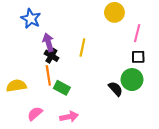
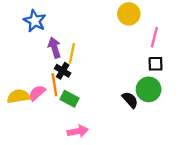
yellow line: (82, 48) -> (72, 53), moved
black cross: (51, 56) -> (63, 71), moved
pink semicircle: (35, 114) -> (37, 93), moved

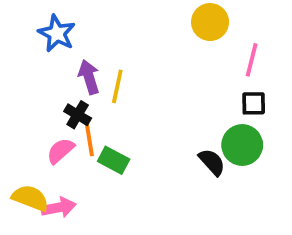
black cross: (63, 71) -> (78, 115), moved
yellow semicircle: (18, 96) -> (30, 198), moved, turned 30
pink arrow: (78, 131) -> (59, 207), moved

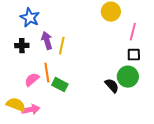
black cross: (78, 115) -> (22, 46), moved, turned -32

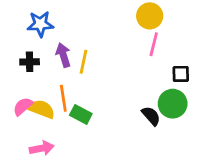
blue star: (30, 18) -> (40, 24), turned -30
pink line: (133, 32) -> (154, 44), moved
pink semicircle: (32, 80) -> (23, 106), moved
yellow semicircle: (16, 105) -> (42, 109), moved

